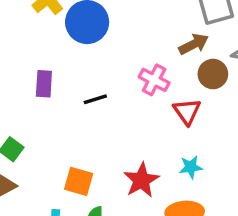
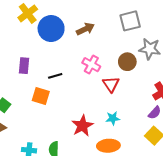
brown arrow: (194, 44) -> (85, 29), moved
orange square: (79, 181) -> (41, 96), moved

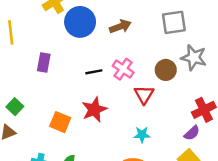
black line: (55, 76) -> (94, 72), moved
orange square: (41, 96) -> (60, 122), moved
red star: (82, 126) -> (94, 110), moved

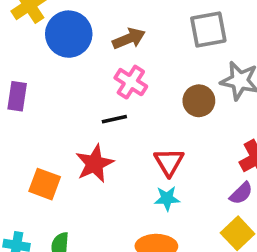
pink cross: (123, 69) -> (131, 82), moved
black line: (94, 72) -> (114, 119), moved
red triangle: (144, 94) -> (169, 162), moved

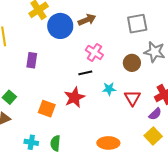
brown arrow: (129, 39) -> (87, 20), moved
red triangle: (169, 162) -> (132, 98), moved
cyan star: (167, 198) -> (109, 89), moved

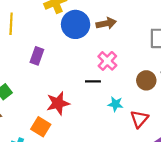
red star: (74, 97) -> (58, 103), moved
orange square: (47, 109) -> (41, 127), moved

